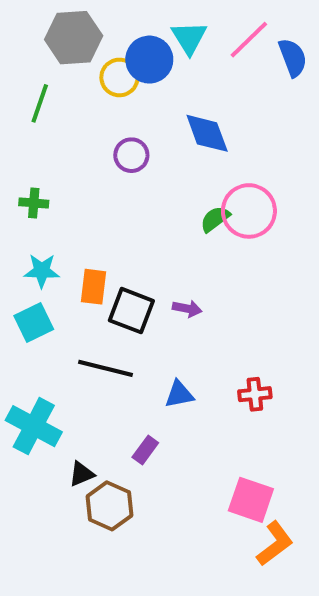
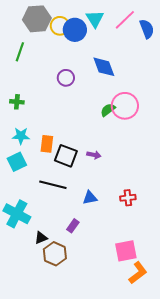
yellow circle: (119, 77) -> (60, 26), moved
pink square: (251, 500) -> (126, 251), turned -30

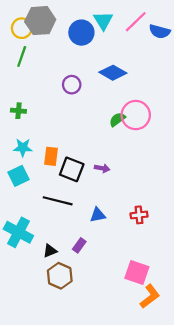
yellow circle: (60, 26) -> (22, 28), moved
blue semicircle: (147, 29) -> (160, 31), turned 126
blue diamond: (104, 67) -> (113, 73), turned -40
black triangle: (41, 238) -> (50, 251), moved
pink square: (126, 251) -> (137, 273), turned 30

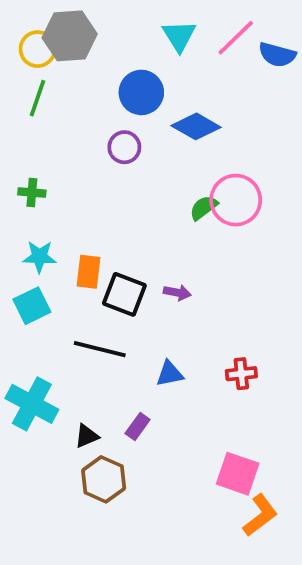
blue circle: (81, 33) -> (141, 92), moved

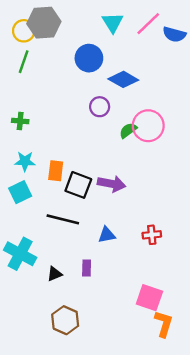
purple circle: (124, 147) -> (100, 107), moved
purple arrow: (177, 293) -> (111, 184), size x1.6
purple rectangle: (138, 427) -> (87, 268), turned -35
brown hexagon: (104, 479) -> (65, 320), moved
orange L-shape: (260, 515) -> (164, 324), turned -36

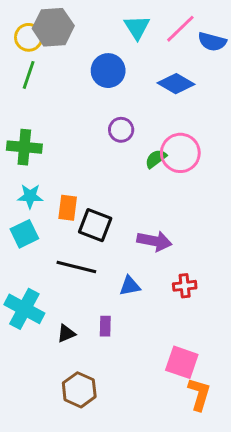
blue diamond: (123, 79) -> (176, 84), moved
green cross: (20, 121) -> (24, 147), size x1.6
purple arrow: (111, 184) -> (154, 241), moved

